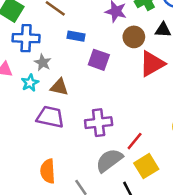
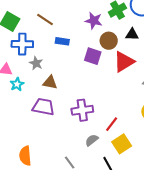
purple square: (99, 60) -> (93, 56), moved
cyan star: (30, 83) -> (17, 84), moved
gray semicircle: (109, 160) -> (92, 140), size x0.6
orange semicircle: (48, 171) -> (25, 156), moved

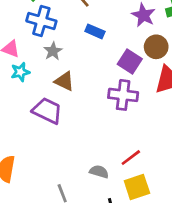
purple cross: (82, 110) -> (123, 95), moved
gray semicircle: (92, 140) -> (99, 172), turned 40

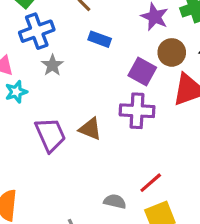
blue cross: (41, 21) -> (37, 31), turned -32
brown triangle: (64, 81) -> (90, 129), moved
purple trapezoid: (47, 111) -> (50, 135), turned 44

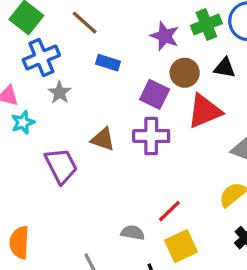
brown triangle: (90, 129) -> (103, 139), moved

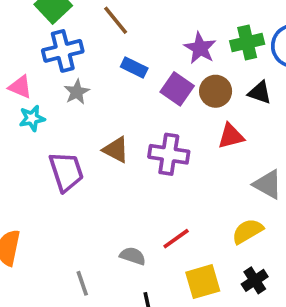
purple square: (155, 94) -> (177, 89), moved
red triangle: (205, 111) -> (231, 136), size x0.7
yellow square: (181, 246) -> (203, 282), moved

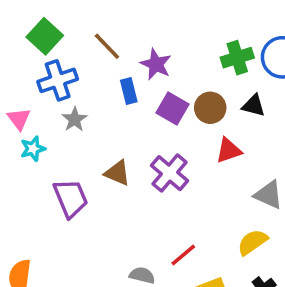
purple star: (200, 48) -> (156, 64), moved
blue rectangle: (134, 68) -> (129, 91), turned 55
pink triangle: (20, 87) -> (19, 119), turned 35
purple cross: (169, 154) -> (169, 173), turned 36

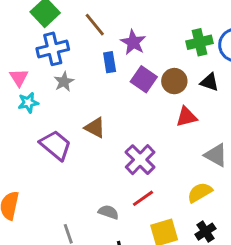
purple cross: (169, 173) -> (140, 160), moved
purple trapezoid: (71, 198) -> (56, 145), turned -32

